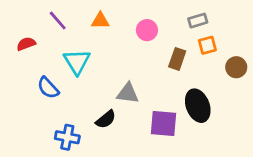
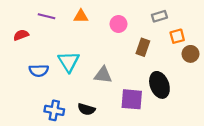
purple line: (58, 21) -> (46, 16), turned -35
orange square: (207, 45) -> (177, 36), moved
cyan triangle: (77, 62) -> (69, 62), moved
blue semicircle: (48, 88) -> (39, 71), turned -48
black semicircle: (106, 119) -> (86, 109), moved, turned 56

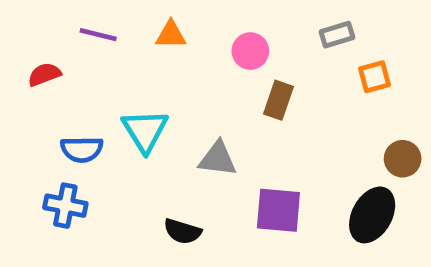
brown rectangle: (143, 47) -> (278, 100), moved
brown circle: (190, 54) -> (403, 159), moved
black ellipse: (159, 85) -> (372, 215), moved, turned 50
blue cross: (54, 110) -> (65, 206), moved

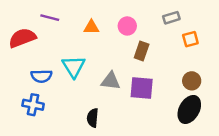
orange triangle: (171, 35) -> (91, 27), moved
red semicircle: (44, 74) -> (22, 38), size x1.6
brown circle: (403, 159) -> (192, 81), moved
purple square: (278, 210) -> (142, 88), moved
black semicircle: (182, 231) -> (93, 118), turned 78

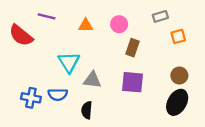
red semicircle: (22, 38) -> (21, 35), turned -120
blue semicircle: (41, 76) -> (58, 94), moved
gray triangle: (111, 81) -> (92, 80), moved

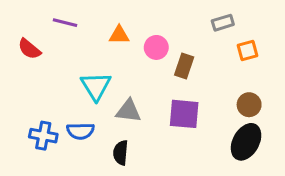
pink circle: (119, 24) -> (156, 47), moved
red semicircle: (21, 35) -> (29, 49), size x0.7

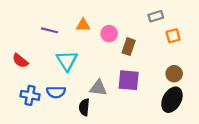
purple line: (65, 23) -> (50, 30), moved
red semicircle: (29, 49) -> (20, 61), moved
gray triangle: (128, 111) -> (98, 88), moved

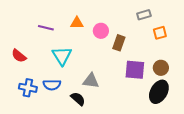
purple square: (129, 80) -> (135, 70), moved
black semicircle: (84, 107) -> (78, 99), turned 126

